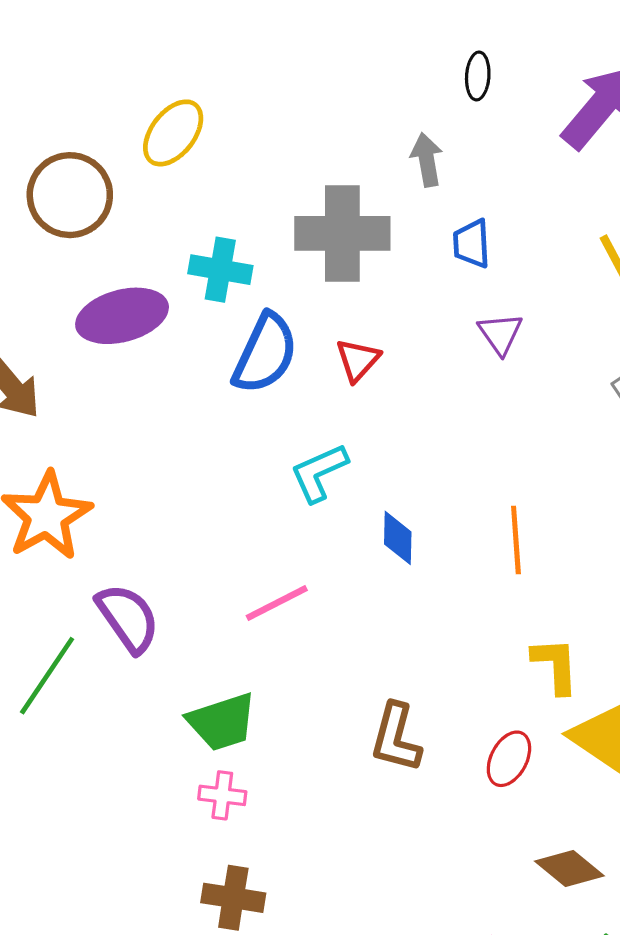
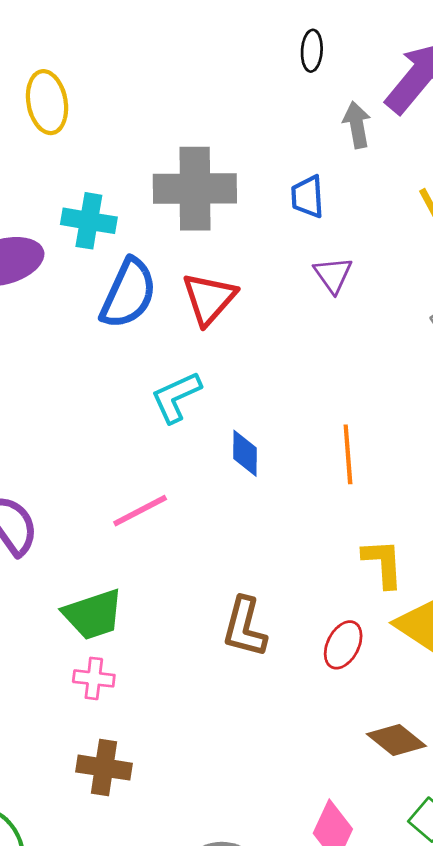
yellow ellipse: (173, 133) -> (47, 102), turned -48
gray arrow: (427, 160) -> (357, 125), moved
red triangle: (358, 360) -> (209, 299), size x1.4

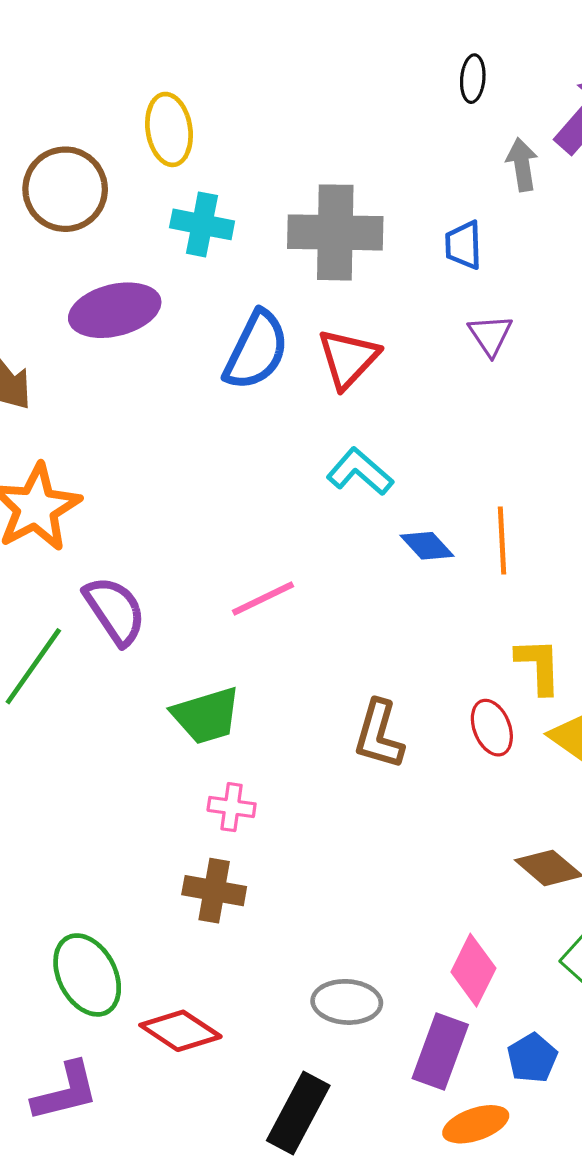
cyan cross: (89, 221) -> (202, 224), moved
cyan L-shape: (176, 397) -> (360, 472), moved, turned 64
blue diamond: (245, 453) -> (427, 546), moved, turned -45
red ellipse: (343, 645) -> (492, 728), moved, turned -51
pink cross: (94, 678) -> (232, 807), moved

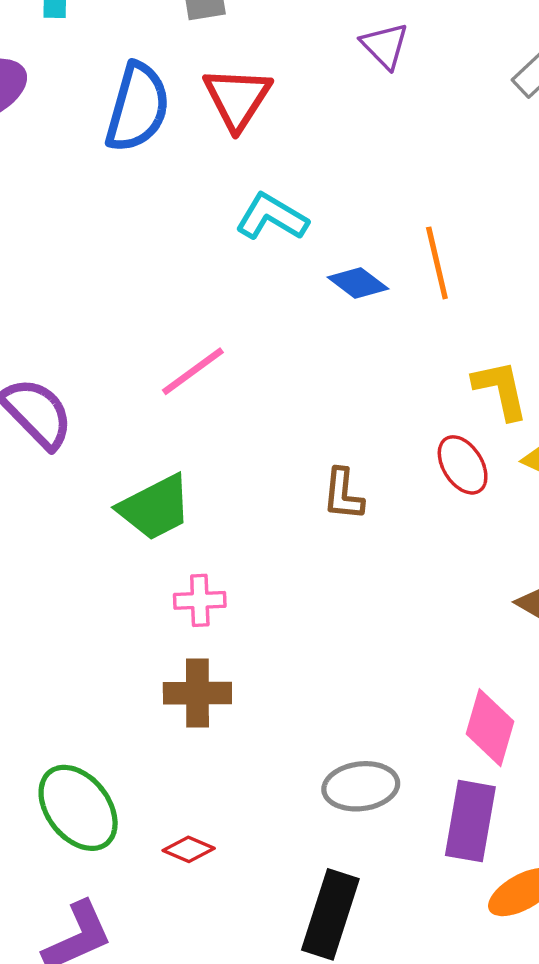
brown L-shape: (379, 735) -> (343, 494), size x0.7
red diamond: (180, 1031) -> (189, 849), size x0.6

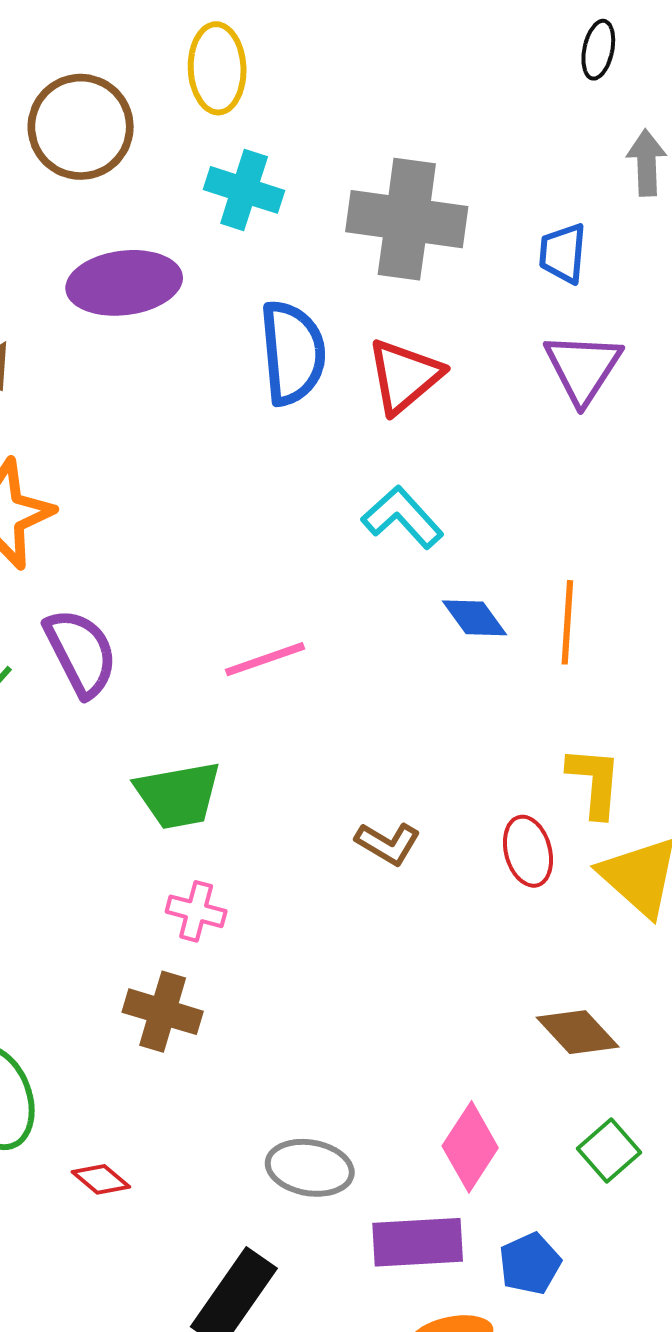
purple triangle: (385, 46) -> (583, 368), size x1.4
blue semicircle: (137, 107) -> (293, 353), turned -38
brown L-shape: (343, 494) -> (388, 843), turned -82
purple rectangle: (470, 821) -> (418, 1242), turned 60

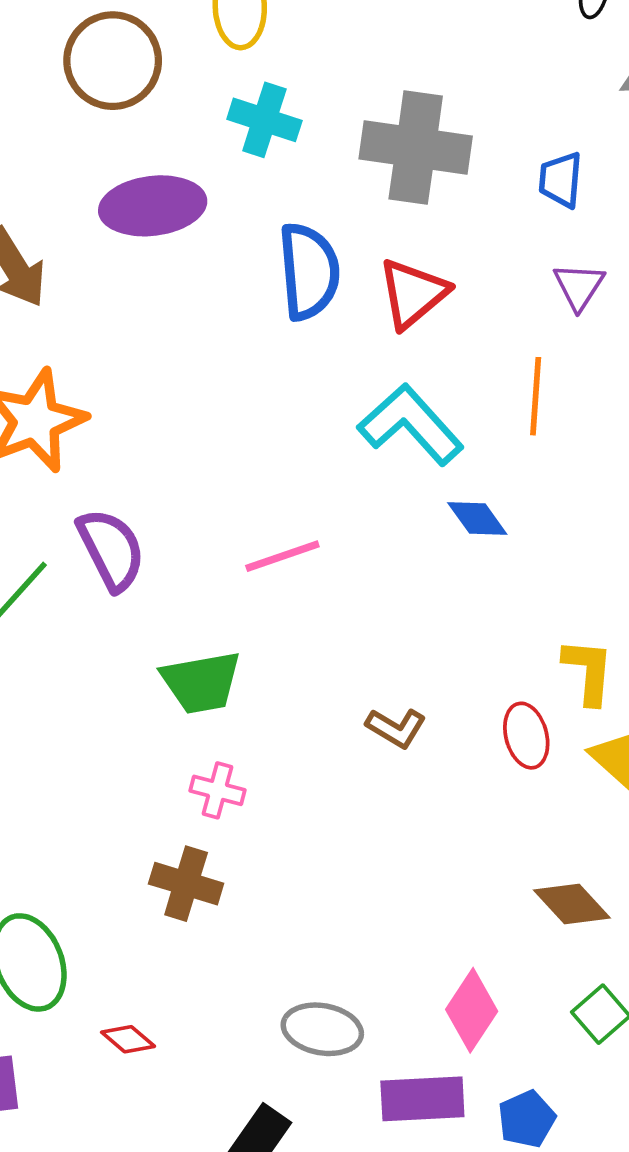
purple triangle: (583, 368) -> (579, 286), size x0.7
cyan L-shape: (402, 517) -> (411, 425), size x1.4
orange line: (567, 622) -> (536, 396), moved

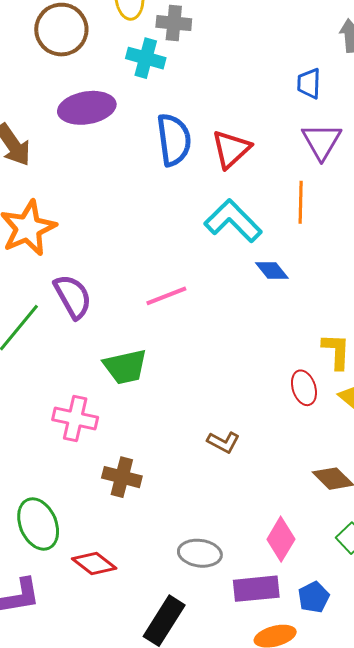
gray cross: (416, 147) -> (174, 23), moved, size x0.6
purple triangle: (579, 286) -> (322, 141), size x1.4
brown L-shape: (396, 728) -> (223, 442), moved
pink cross: (218, 790) -> (75, 418), moved, size x1.5
red diamond: (128, 1039) -> (94, 563), size x1.5

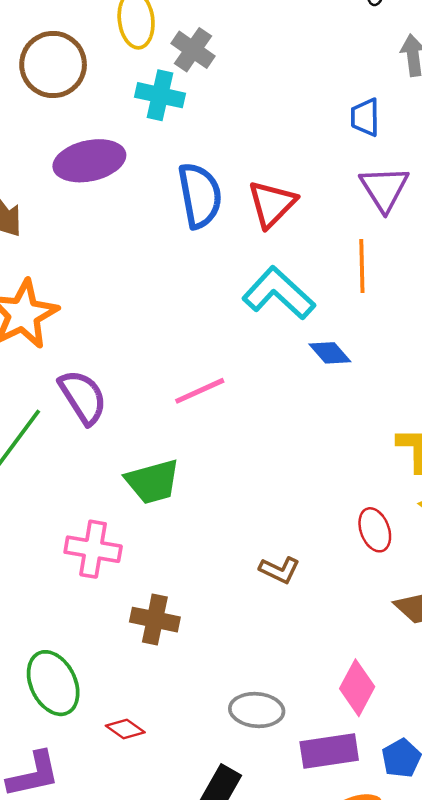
gray cross: (174, 23) -> (193, 50), turned 32
red ellipse: (304, 388) -> (375, 530), moved
red diamond: (94, 563) -> (125, 729), size x0.7

